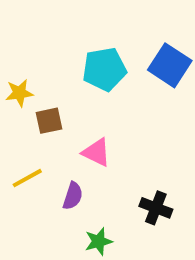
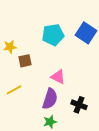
pink triangle: (97, 152) -> (58, 77), moved
purple semicircle: (73, 196) -> (50, 99), moved, size x1.5

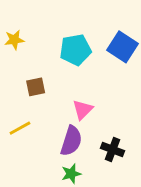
yellow star: (10, 47) -> (14, 40), moved
pink triangle: (58, 77) -> (83, 110), turned 49

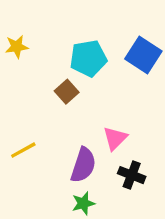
brown square: (36, 87) -> (67, 92), moved, turned -30
pink triangle: (83, 110) -> (115, 138), moved

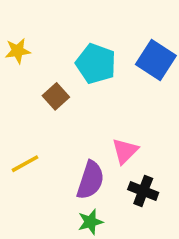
cyan pentagon: (88, 58) -> (96, 64), turned 30
brown square: (67, 92) -> (56, 96), moved

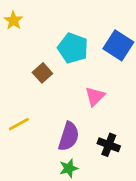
yellow star: (18, 51) -> (13, 20), moved, turned -30
pink triangle: (125, 151) -> (95, 96), moved

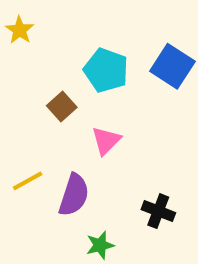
pink triangle: (95, 96) -> (106, 141), moved
purple semicircle: (69, 137) -> (74, 195), moved

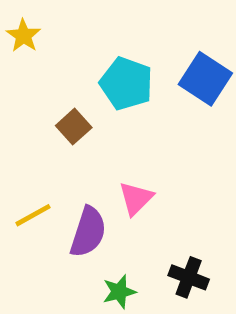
pink triangle: (106, 141) -> (136, 198), moved
black cross: (158, 211) -> (189, 277), moved

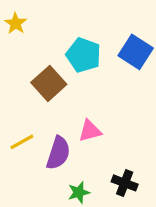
brown square: (74, 127) -> (49, 83), size x1.5
pink triangle: (136, 198) -> (90, 131), turned 30

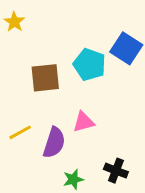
cyan pentagon: (84, 55) -> (89, 65), moved
brown square: (49, 83) -> (45, 78), turned 36

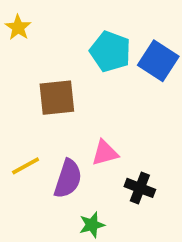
cyan pentagon: (89, 65) -> (110, 51), moved
black cross: (116, 171) -> (140, 188), moved

